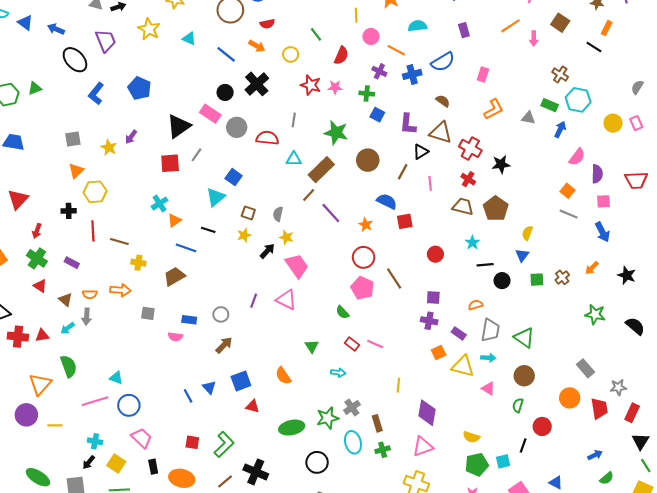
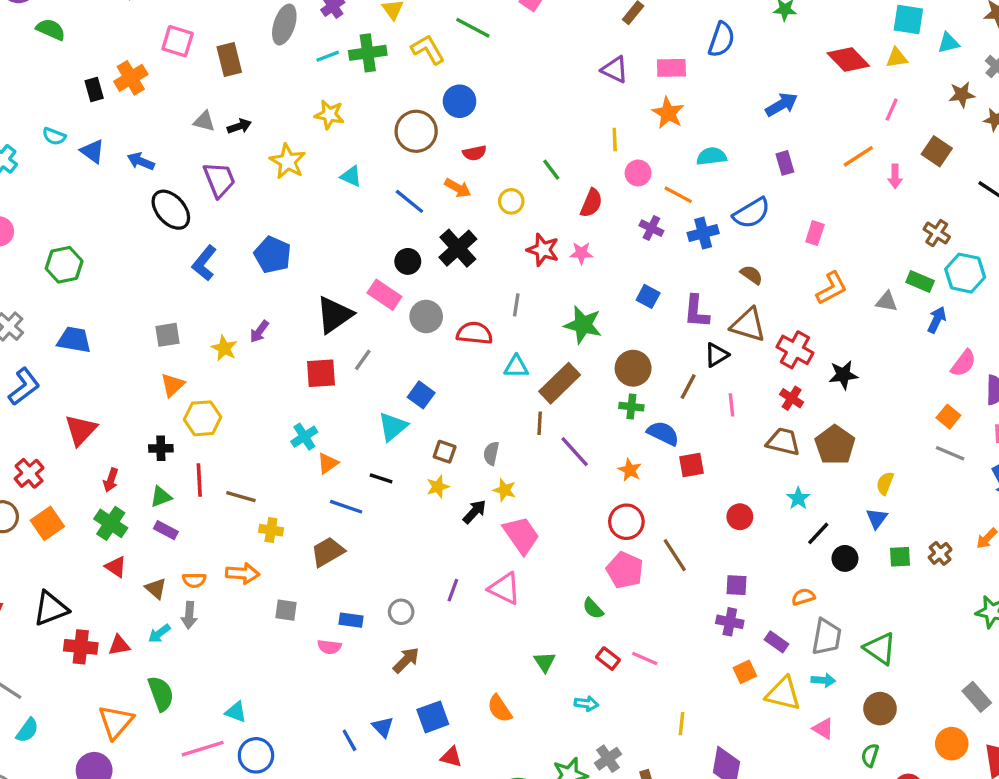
green triangle: (35, 88) -> (161, 497), moved
green cross: (367, 94) -> (631, 407), moved
brown line: (309, 195) -> (540, 423), turned -40
black line: (485, 265) -> (818, 533), turned -42

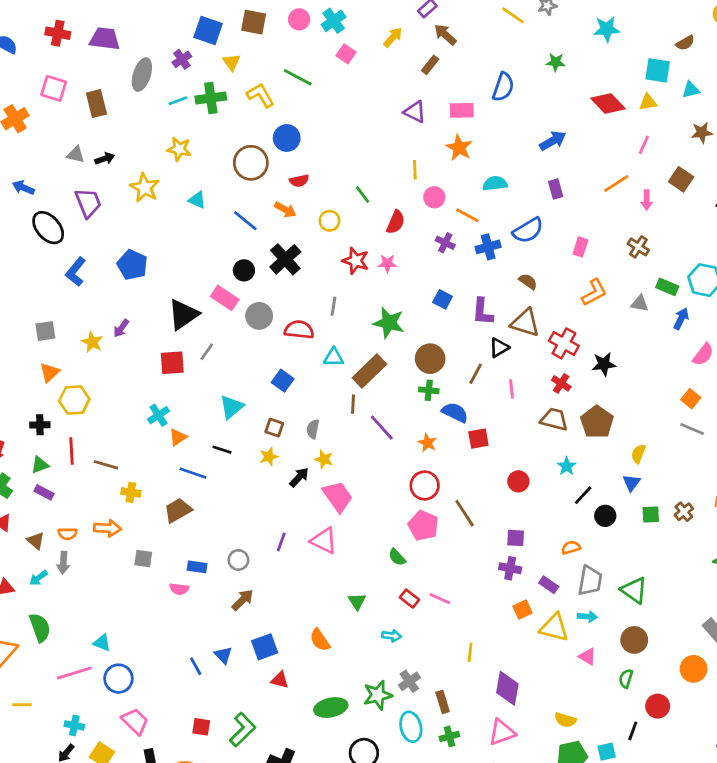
brown cross: (937, 233) -> (638, 247), moved
blue square: (421, 395) -> (283, 381), moved

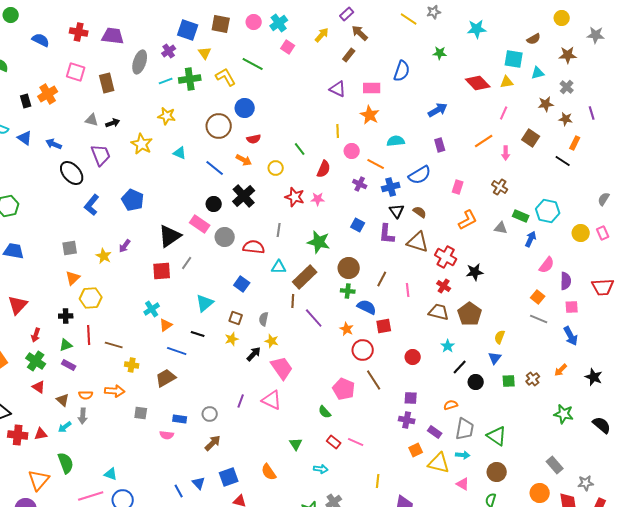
black triangle: (499, 348) -> (397, 211), moved, turned -35
red circle: (425, 485) -> (363, 350), moved

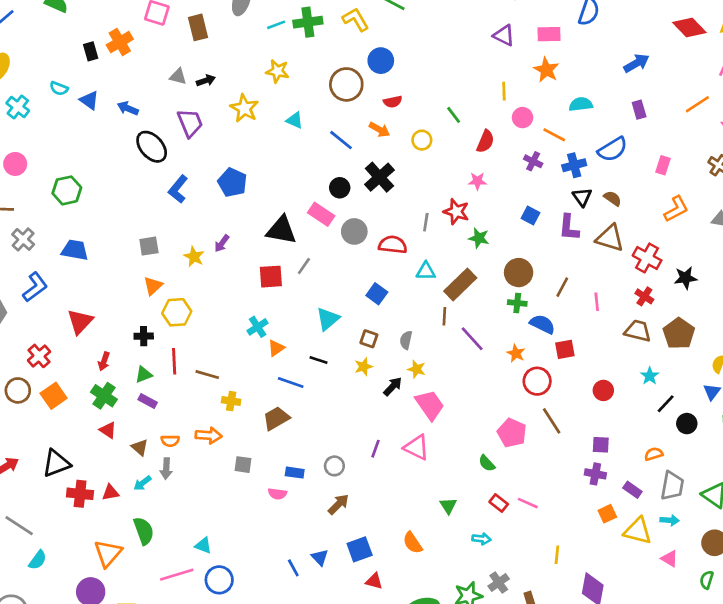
red star: (295, 197) -> (456, 212), moved
black triangle: (170, 236) -> (281, 230), turned 45
green star: (319, 242) -> (479, 238), size x0.7

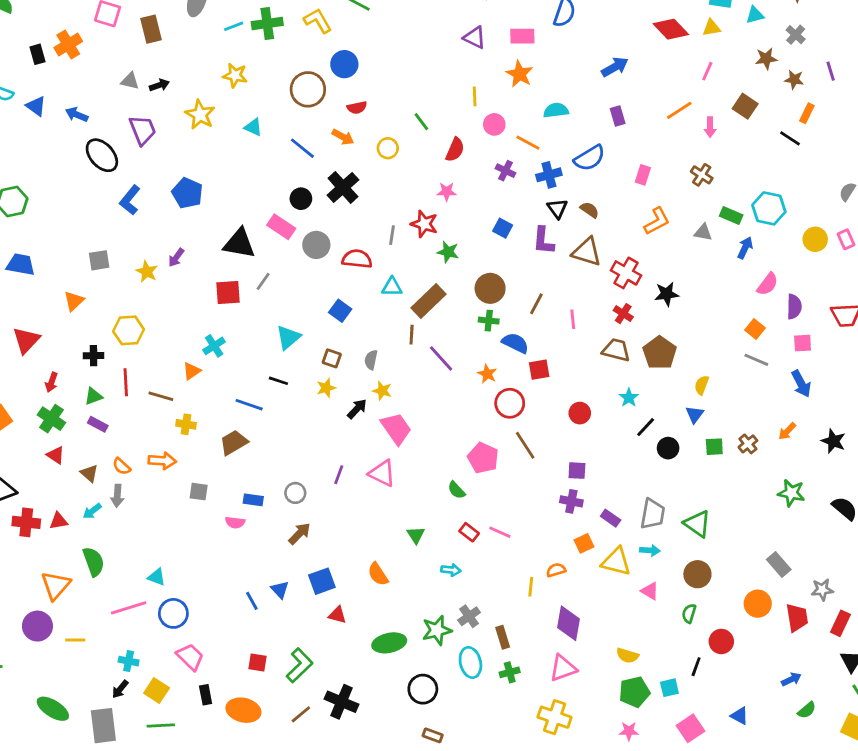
orange triangle: (153, 286) -> (74, 301), moved
orange triangle: (276, 348) -> (192, 371), moved
orange semicircle: (170, 441) -> (122, 466), turned 42
orange semicircle: (654, 454) -> (556, 570), moved

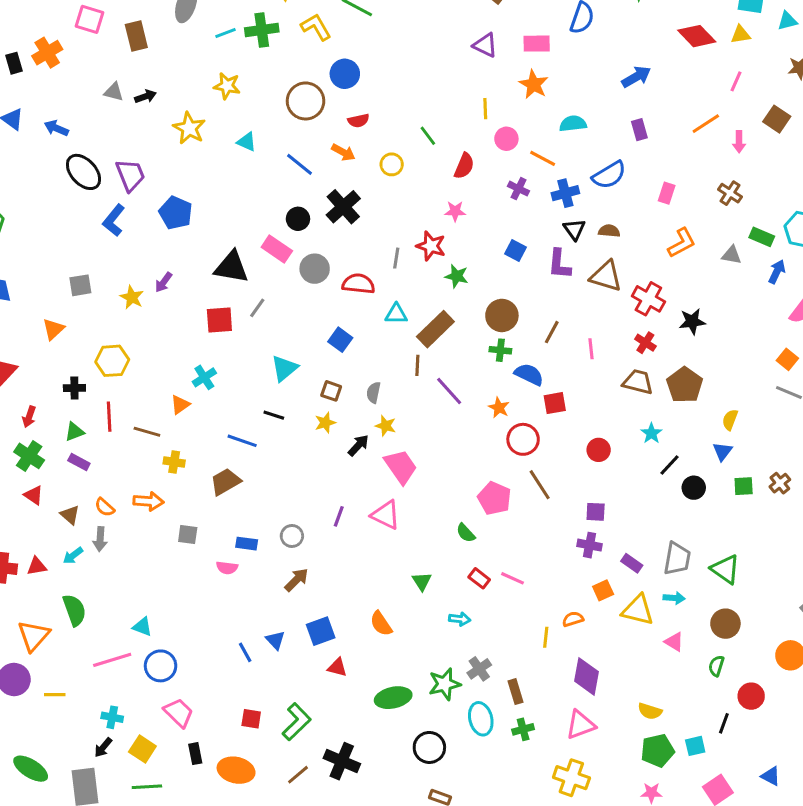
purple trapezoid: (143, 130) -> (130, 175), moved
brown semicircle: (590, 210) -> (609, 231), turned -30

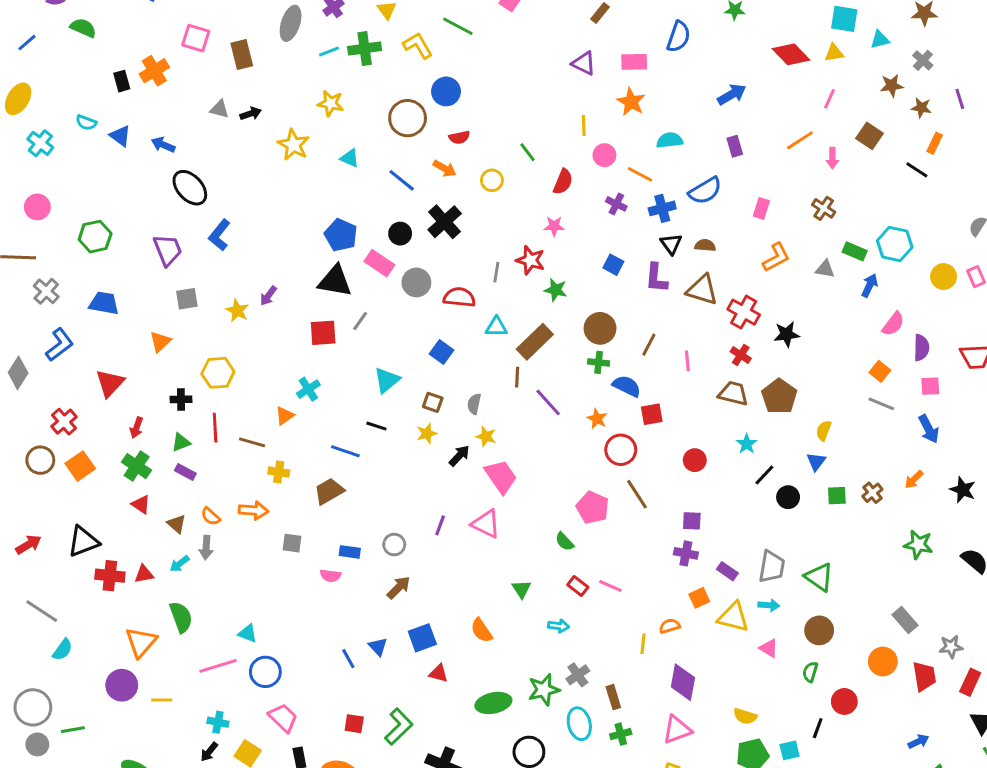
purple trapezoid: (130, 175) -> (168, 250), moved
blue pentagon: (176, 213) -> (341, 235), moved

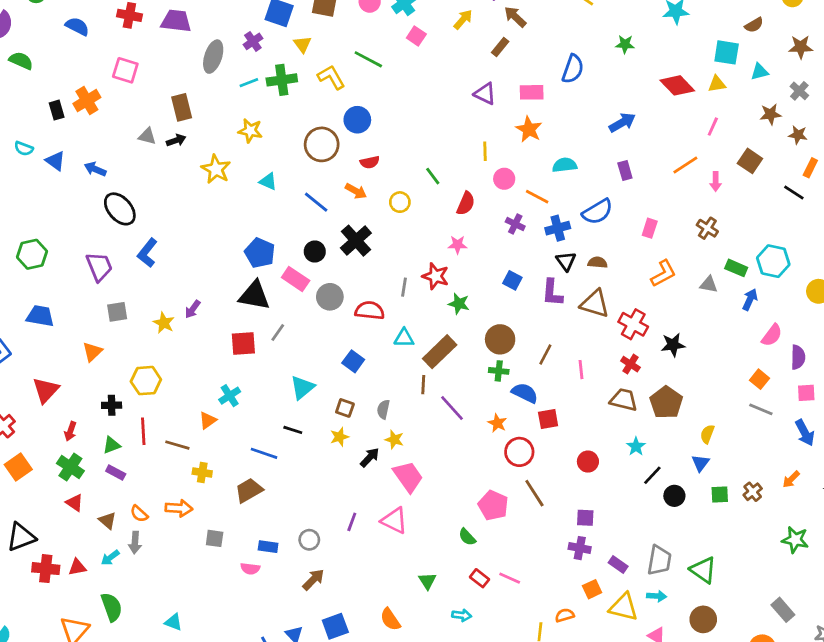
brown rectangle: (242, 54) -> (182, 107), moved

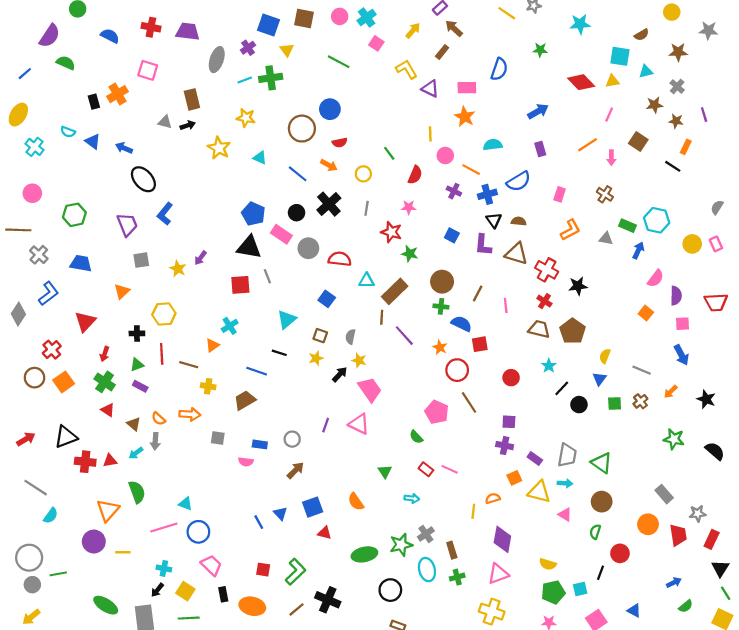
yellow L-shape: (331, 77) -> (406, 69), moved
gray line: (404, 287) -> (367, 208), moved
gray line: (278, 332) -> (267, 276), turned -56
gray line: (761, 409) -> (642, 370), moved

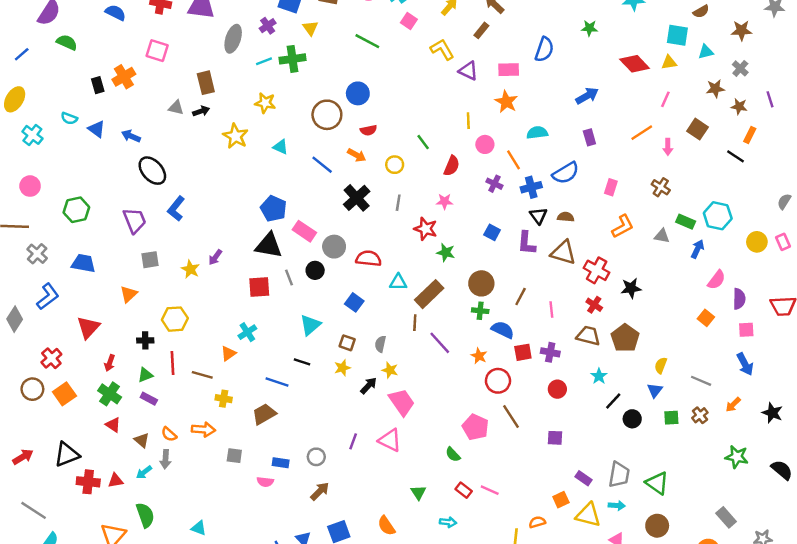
orange line: (471, 170) -> (513, 160), turned 30
black circle: (297, 213) -> (315, 270), moved
purple cross: (505, 446) -> (550, 352), moved

